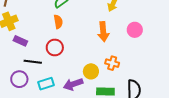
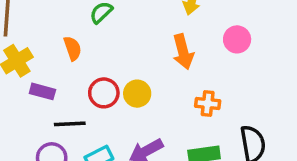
orange semicircle: (58, 22) -> (73, 48), moved
yellow circle: (91, 71) -> (137, 94), moved

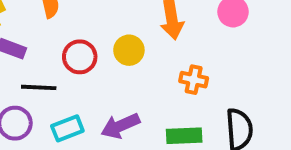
yellow circle: (137, 94) -> (129, 50), moved

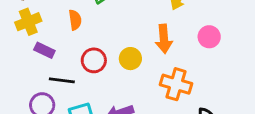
orange cross: (194, 80) -> (176, 84), size x1.5

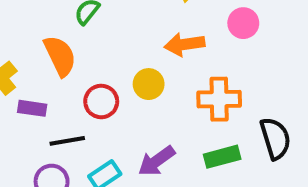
orange semicircle: (75, 20) -> (60, 56), size x1.5
orange arrow: (164, 39) -> (184, 44), turned 104

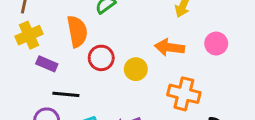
red circle: (101, 101) -> (101, 58), moved

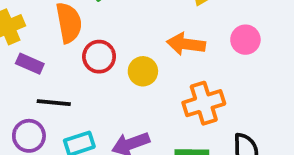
orange cross: (184, 94) -> (204, 103), turned -32

